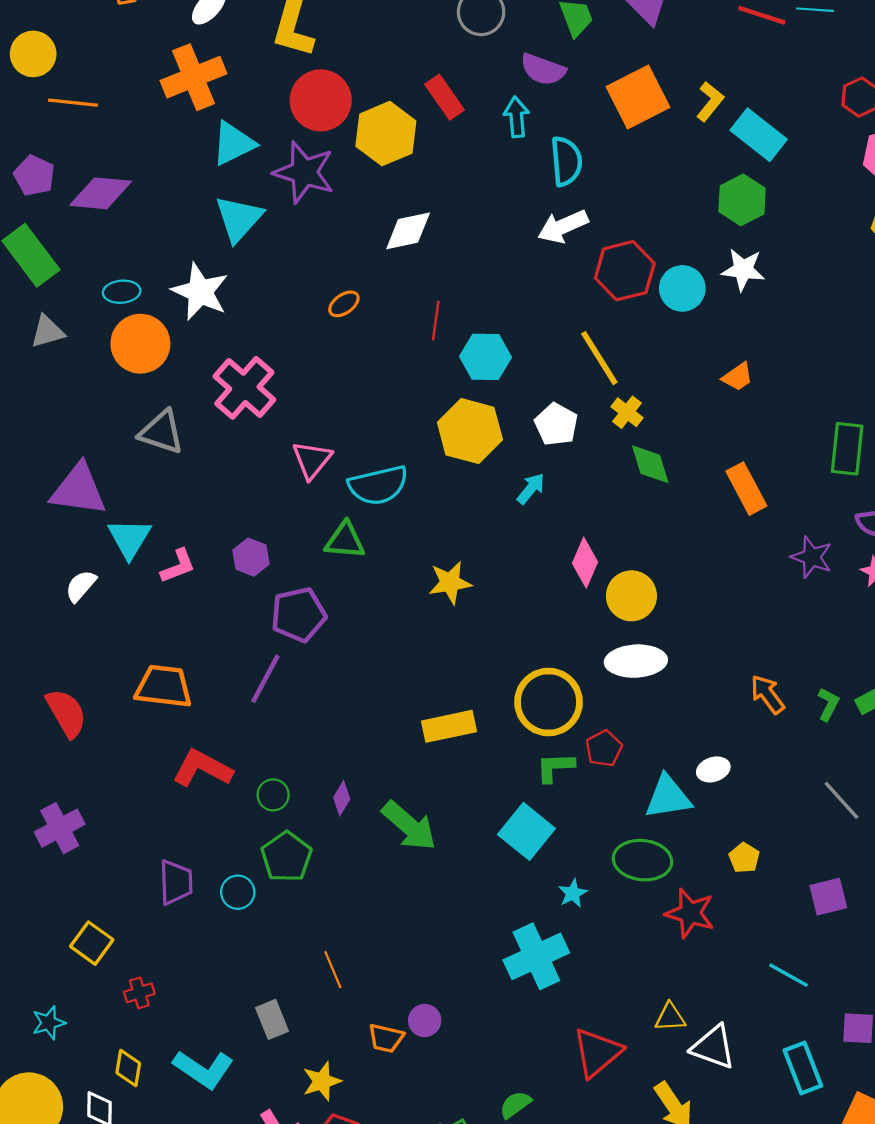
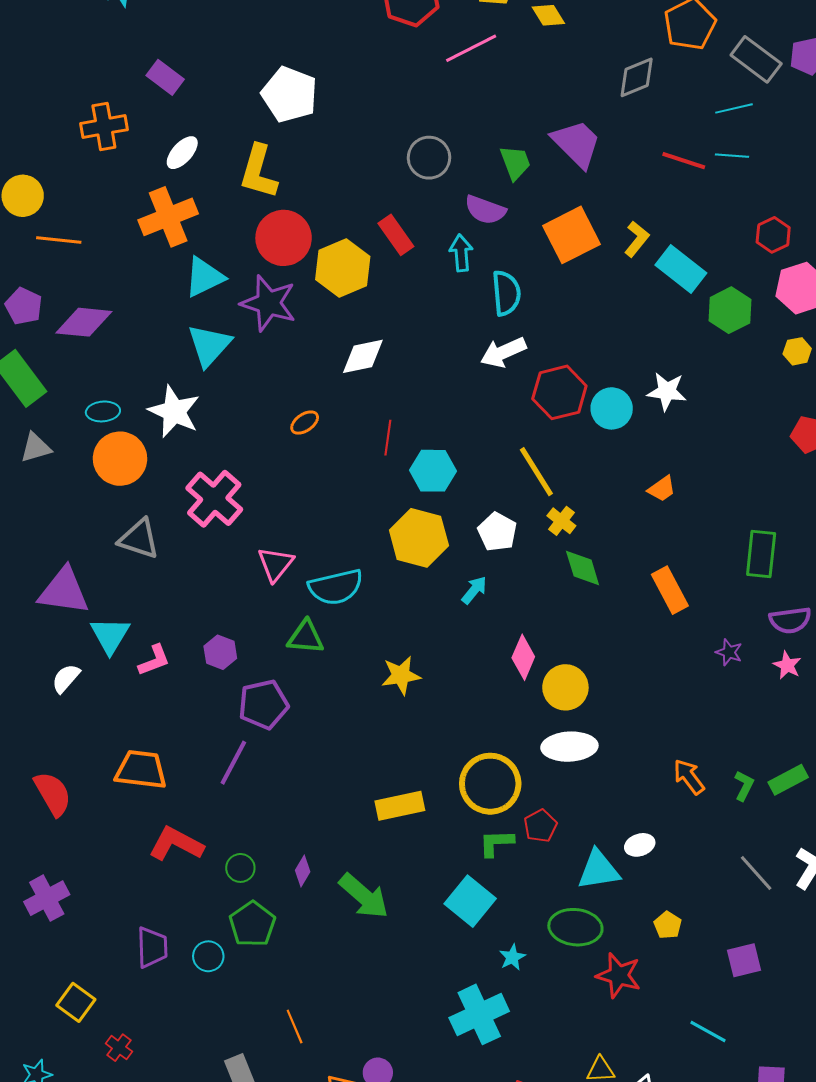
green hexagon: (742, 200) -> (730, 310), moved
purple star: (812, 557) -> (729, 652), size x0.7
red cross: (139, 993) -> (119, 1048), turned -36

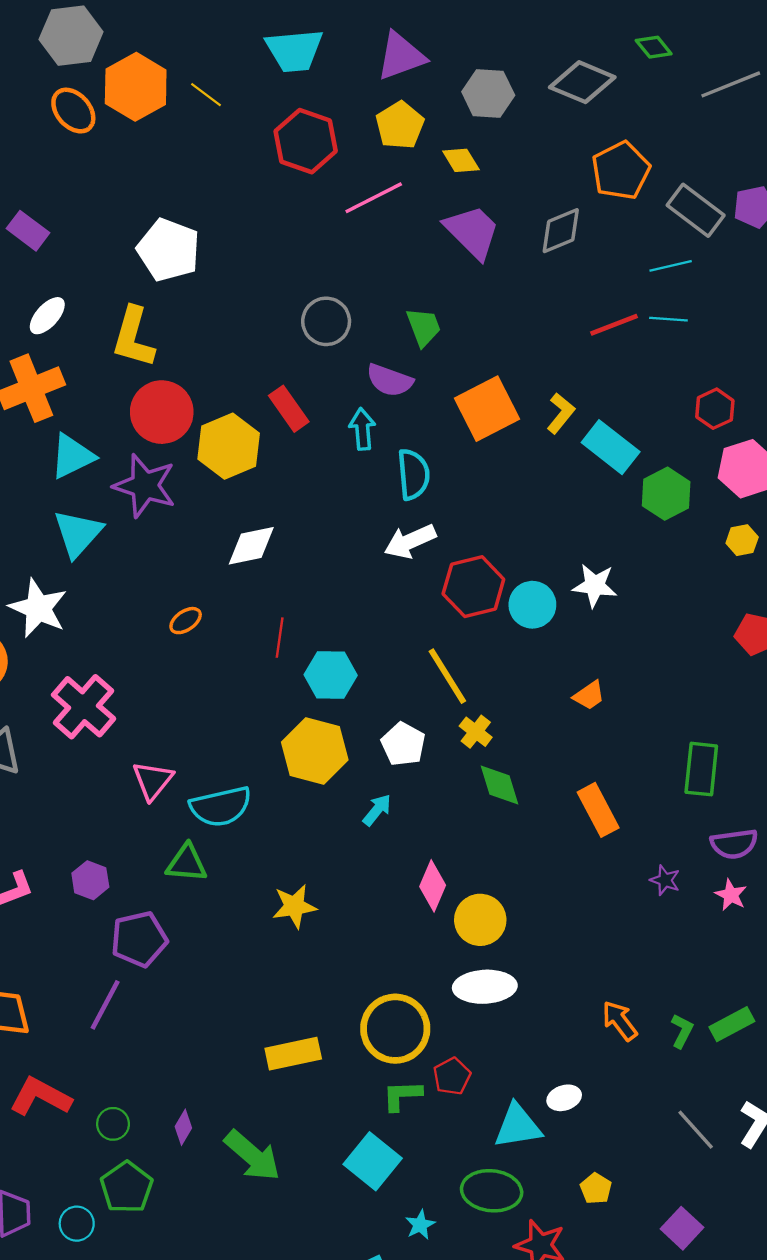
purple trapezoid: (576, 144) -> (472, 232), moved
red line: (684, 161) -> (614, 325), turned -39
purple square: (744, 960) -> (682, 1228), turned -33

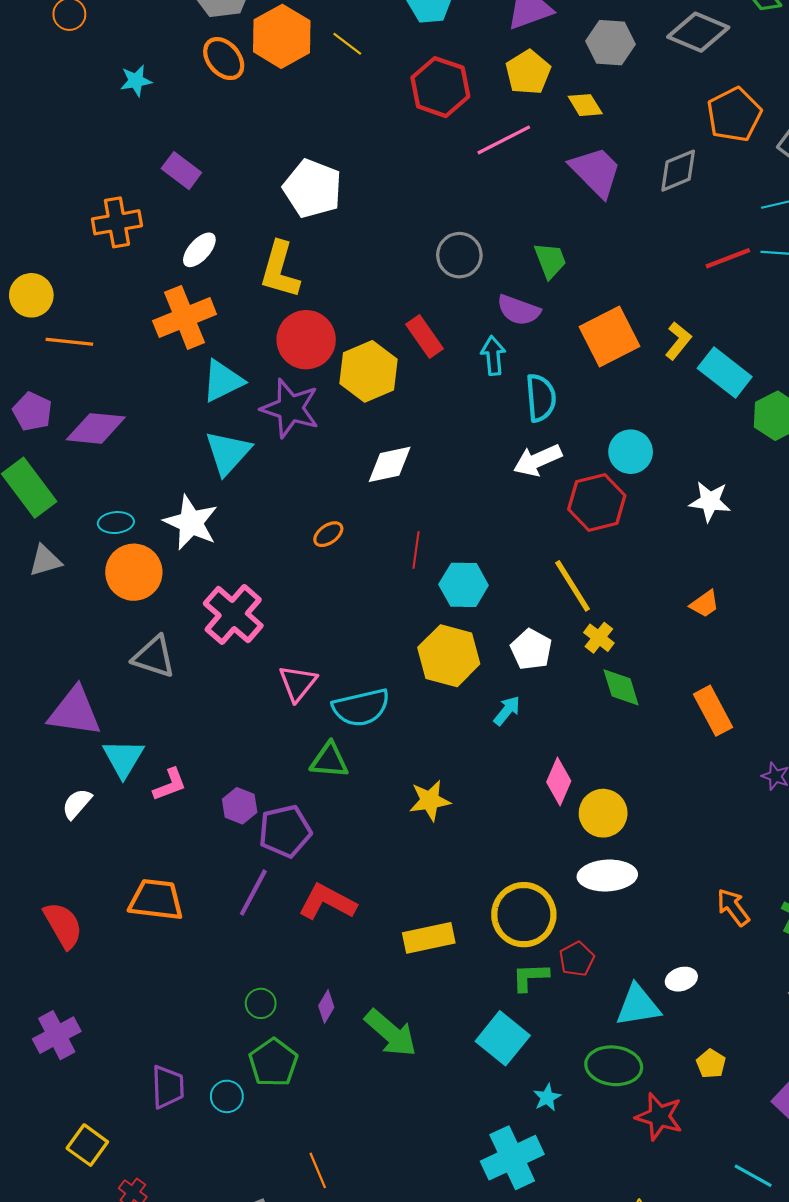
cyan circle: (532, 605) -> (631, 452), moved
purple hexagon: (90, 880) -> (240, 806), moved
red L-shape: (40, 1097) -> (327, 902), moved

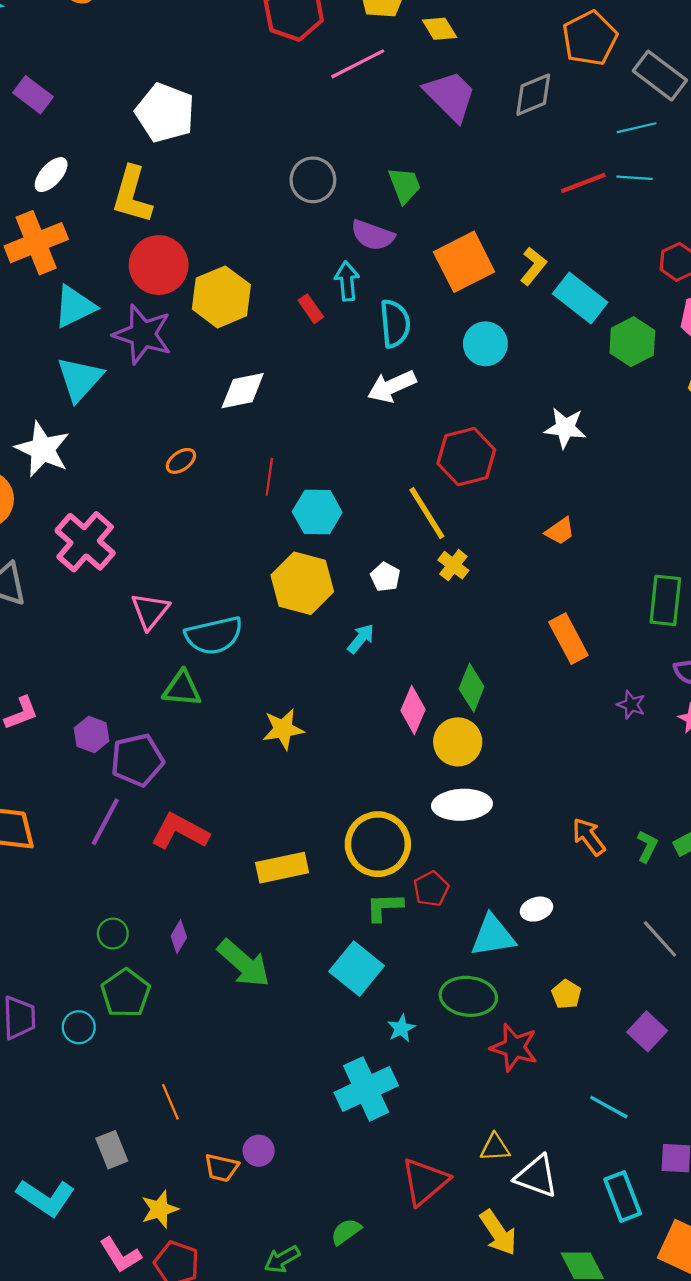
red rectangle: (424, 337) -> (311, 309), moved, size x0.7
cyan circle: (631, 452) -> (485, 344), moved
red hexagon: (597, 502) -> (466, 457), moved
white pentagon: (531, 649) -> (385, 577), size x0.7
green diamond: (621, 687) -> (472, 688), moved, turned 39

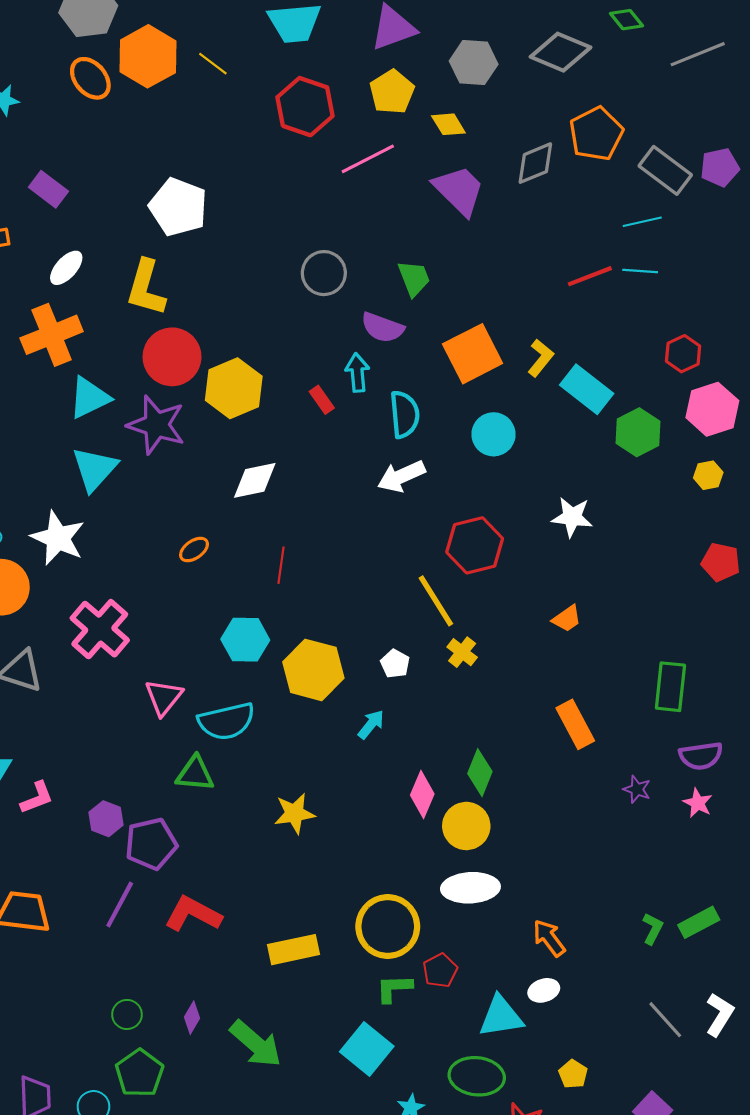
gray diamond: (533, 95) -> (535, 163), moved
cyan hexagon: (317, 512) -> (245, 640), moved
orange arrow: (589, 837) -> (549, 938), moved

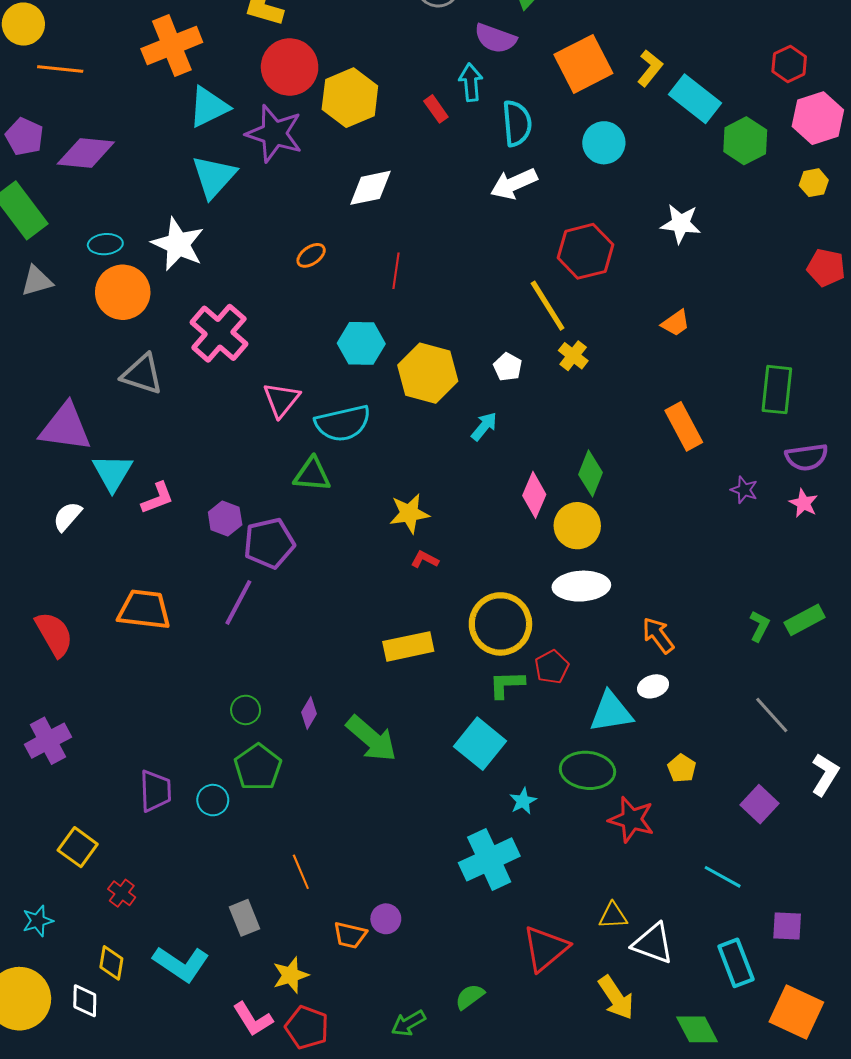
red L-shape: (193, 914) -> (425, 559), moved, size x0.5
white L-shape: (720, 1014) -> (825, 774), moved

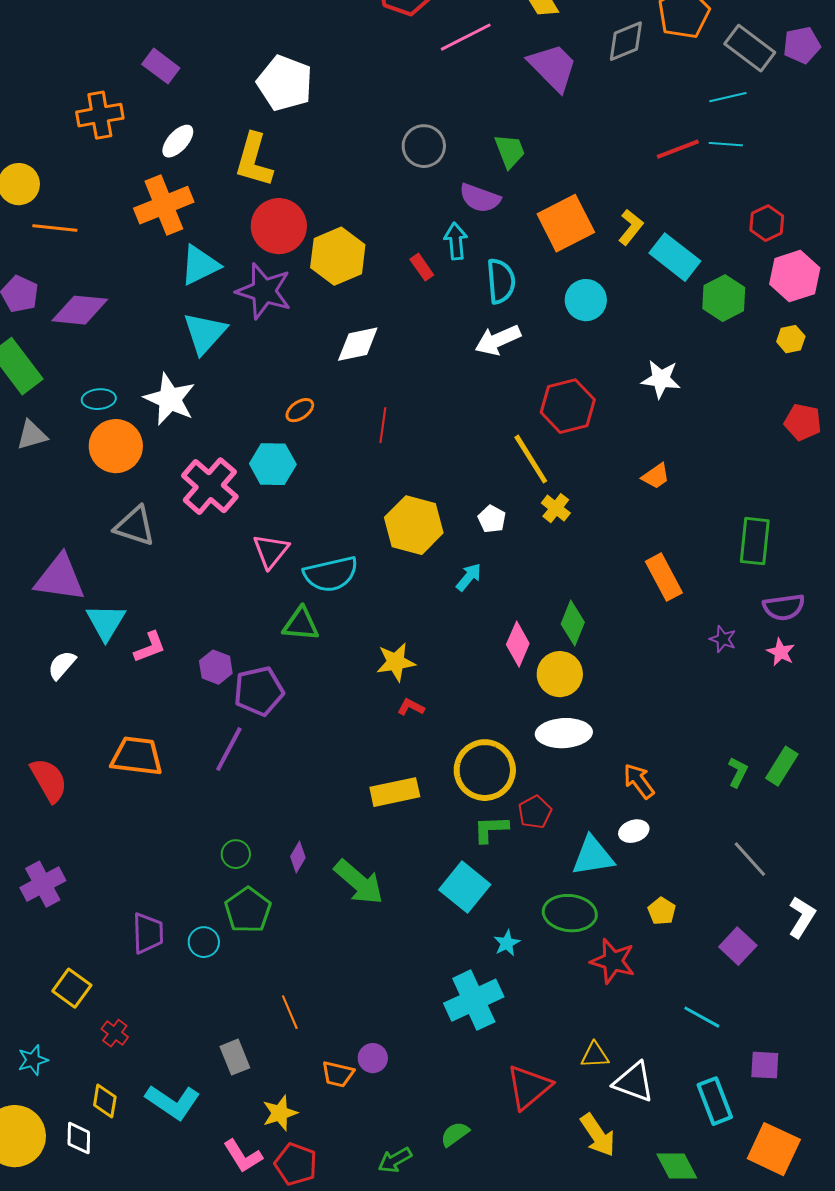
cyan hexagon: (361, 343) -> (273, 464), moved
green rectangle: (805, 620) -> (782, 766), turned -30

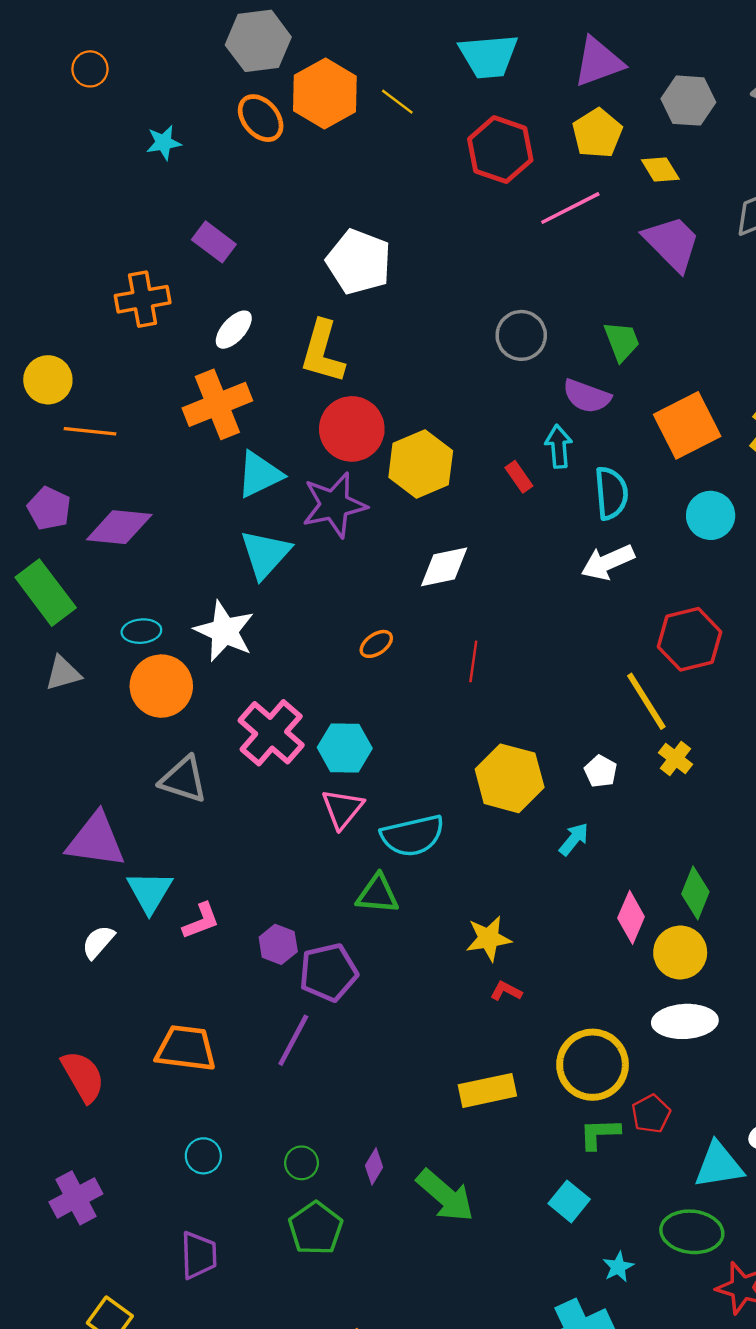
purple star: (264, 291) -> (334, 505), turned -30
cyan hexagon: (273, 464) -> (345, 748), moved
cyan square: (465, 887) -> (569, 1201), size x0.7
cyan circle: (204, 942) -> (203, 1156), moved

